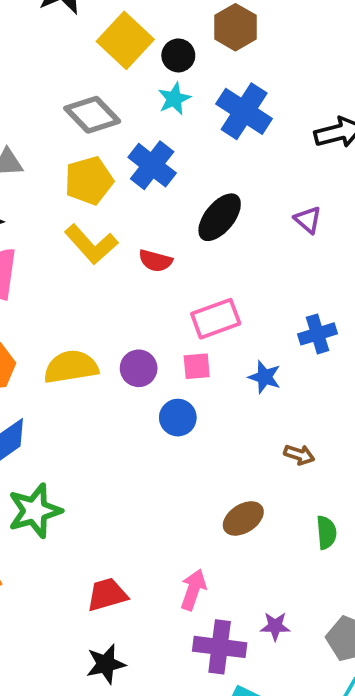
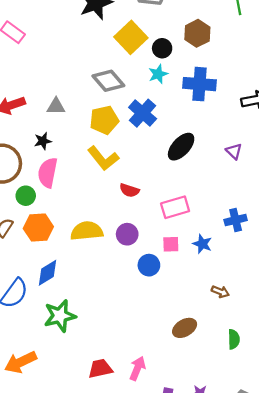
blue cross: (244, 111) -> (200, 84), turned -32
red semicircle: (155, 261) -> (129, 190), moved
pink square: (197, 366) -> (171, 244), moved
pink arrow: (193, 590) -> (137, 368), moved

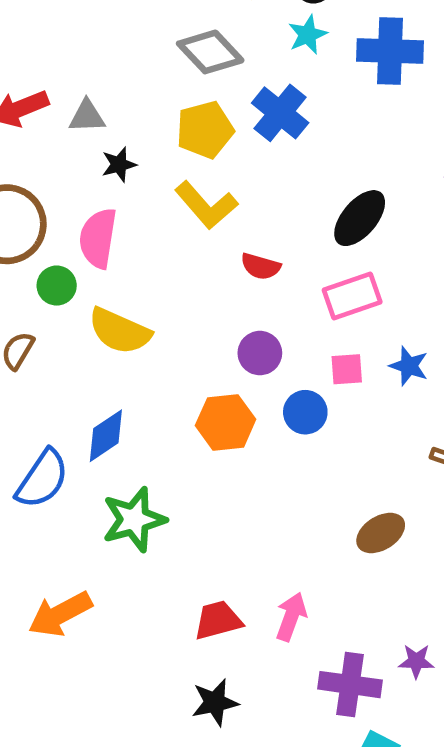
gray triangle: (56, 106) -> (87, 116), moved
black star: (43, 141) -> (119, 165), moved
black ellipse: (181, 147) -> (360, 218), moved
orange hexagon: (38, 228) -> (226, 422), moved
yellow semicircle: (87, 231) -> (120, 331), moved, turned -148

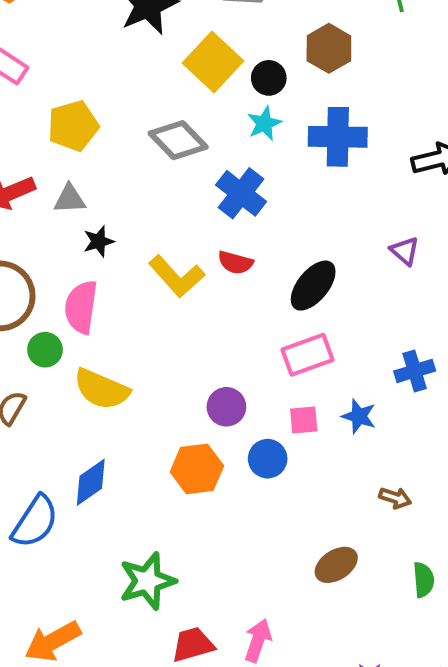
yellow pentagon: (205, 130) -> (73, 126), moved
red semicircle: (261, 266) -> (235, 262), moved
green star: (134, 520) -> (147, 581), moved

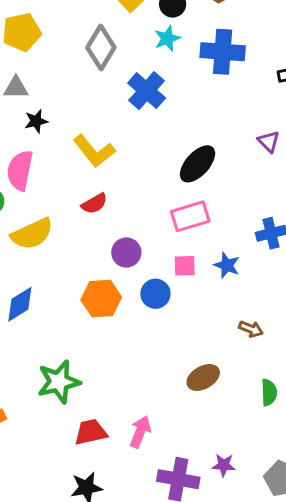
gray diamond: (178, 140) -> (101, 47), turned 72
red semicircle: (235, 262) -> (94, 204), moved, turned -48
yellow semicircle: (102, 389) -> (32, 234), turned -51

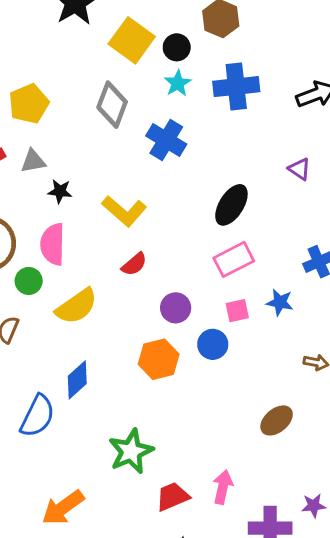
black star: (36, 121) -> (60, 191), turned 30

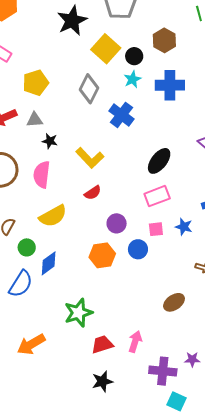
green circle: (29, 281) -> (27, 247), moved

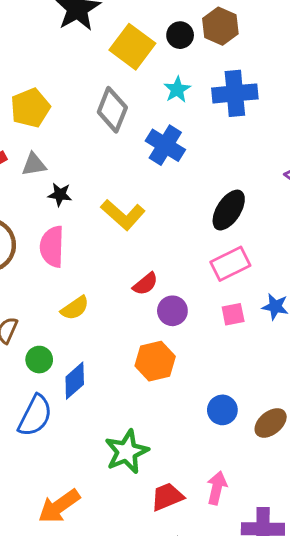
black circle: (134, 56) -> (180, 35), moved
red semicircle: (93, 193) -> (145, 284), moved
yellow semicircle: (53, 216) -> (75, 308), size x0.7
blue circle: (138, 249) -> (222, 410), moved

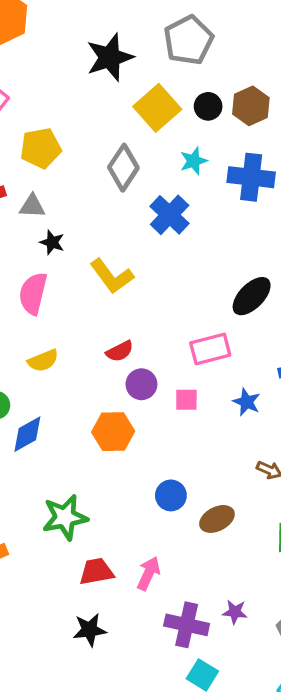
black ellipse: (229, 210) -> (252, 296), moved
pink square: (233, 314) -> (186, 400), moved

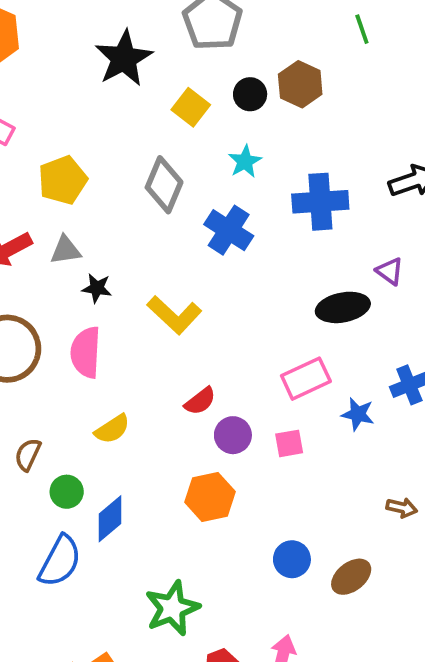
yellow square: (157, 108) -> (191, 107), size x0.7
blue cross: (251, 177) -> (320, 202), moved
black ellipse: (252, 296) -> (343, 307), turned 45
blue star: (247, 402) -> (358, 414), moved

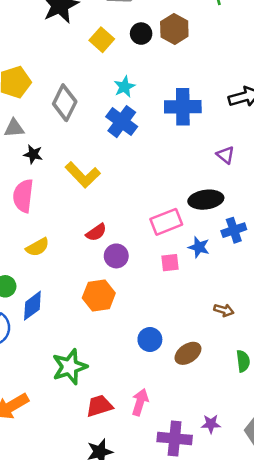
cyan star: (245, 161) -> (124, 87), moved
gray diamond: (164, 185) -> (65, 103), moved
black ellipse: (343, 307) -> (206, 200), moved
pink square: (289, 443) -> (170, 263), moved

